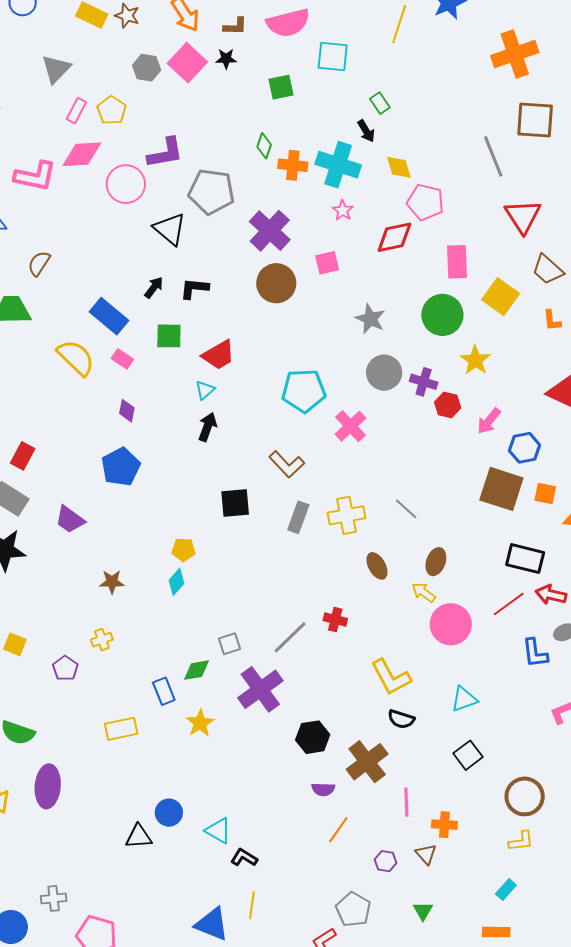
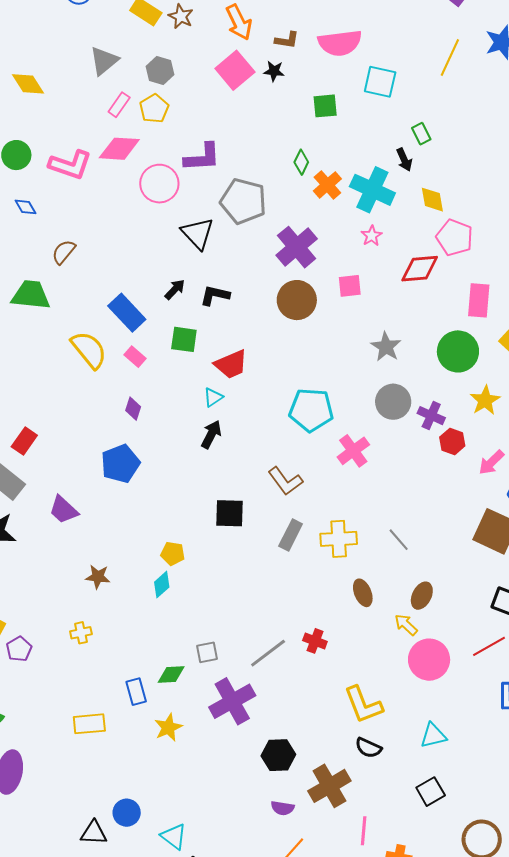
gray hexagon: (147, 68) -> (160, 71), moved
orange cross: (293, 165) -> (327, 185), turned 36
purple pentagon: (65, 668) -> (19, 649), moved

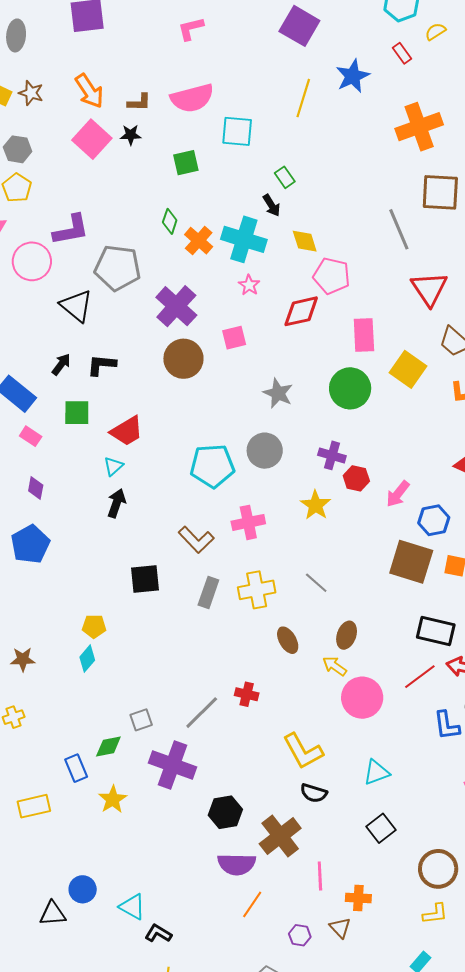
yellow star: (485, 400) -> (316, 505), moved
gray circle: (393, 402) -> (265, 451), moved
pink cross: (353, 451) -> (248, 522), moved, turned 32
purple cross: (232, 701) -> (173, 765), turned -33
purple semicircle: (283, 808) -> (237, 864), size x1.6

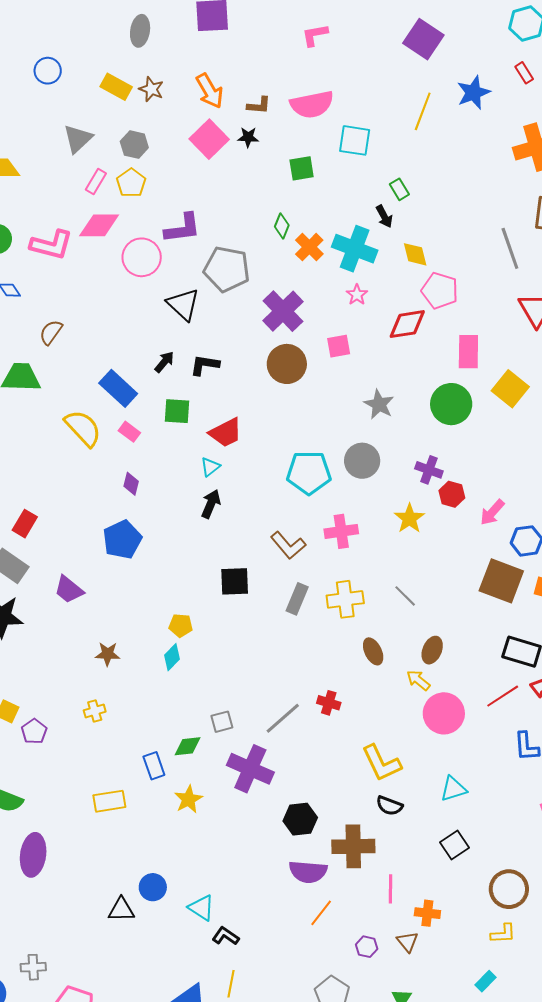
brown cross: (280, 836) -> (353, 846), turned 33

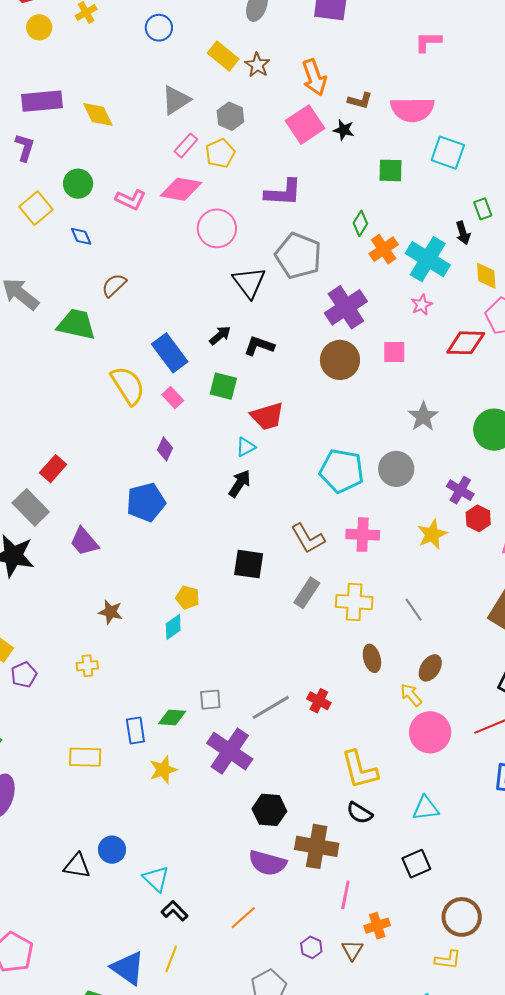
purple L-shape: (183, 228) -> (283, 193), moved
pink L-shape: (51, 245) -> (131, 200), size x0.7
orange line: (321, 913) -> (243, 918), moved
orange cross: (427, 913) -> (377, 926), turned -35

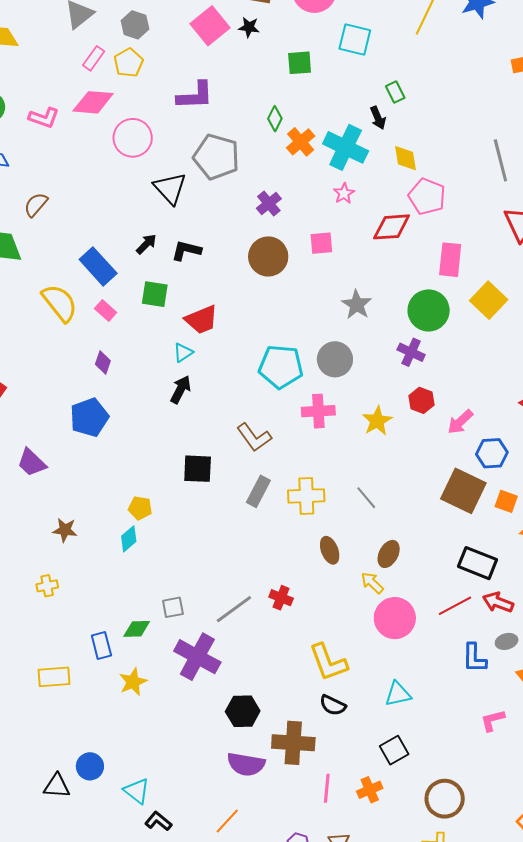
purple cross: (346, 307) -> (269, 203), size x0.6
purple cross: (460, 490) -> (411, 352), moved
pink cross: (363, 535) -> (318, 411), moved
orange cross: (377, 926) -> (370, 790), moved

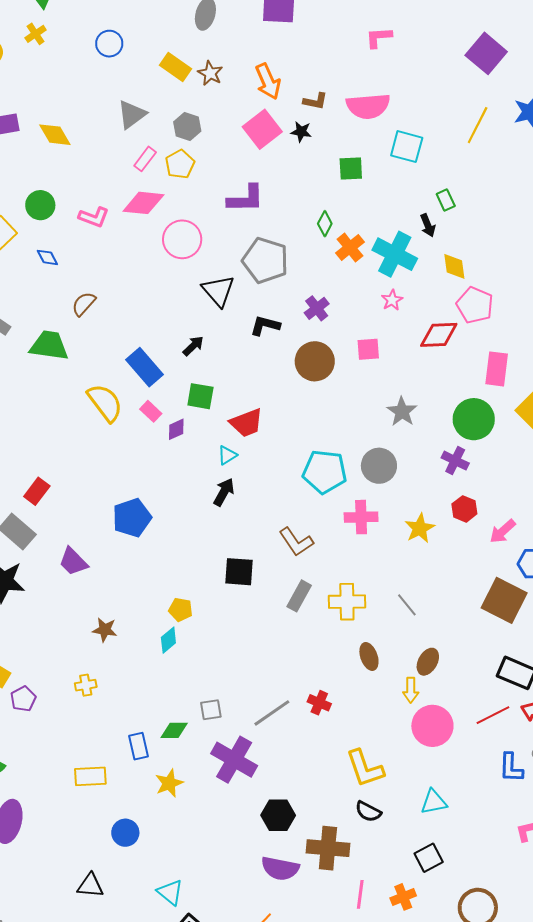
black L-shape: (186, 250) -> (265, 325), moved
purple diamond: (103, 362) -> (176, 429), moved, turned 45
yellow arrow: (372, 583) -> (411, 690), turned -135
blue circle: (90, 766) -> (125, 833), moved

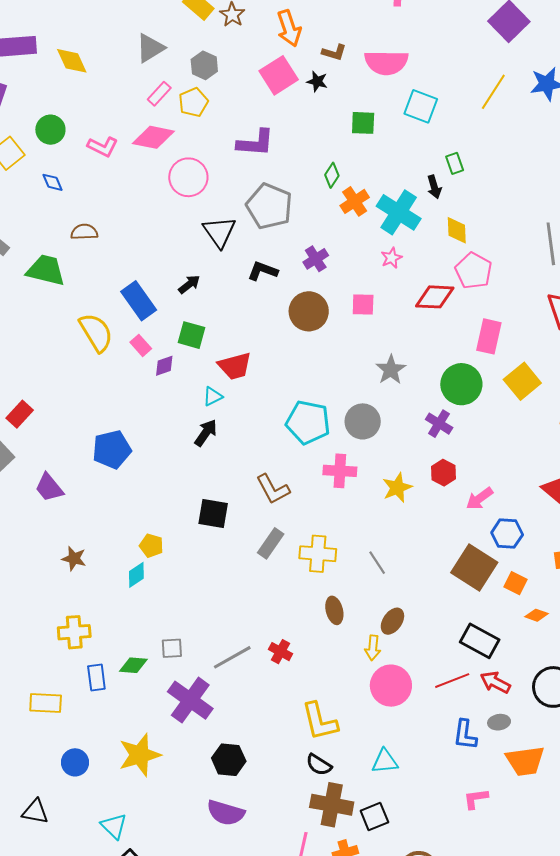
brown semicircle: (84, 304) -> (84, 232), turned 40
yellow cross: (86, 685) -> (74, 632), moved, size x1.5
yellow star: (169, 783) -> (140, 755), moved, size x1.5
brown cross: (328, 848) -> (332, 805), moved

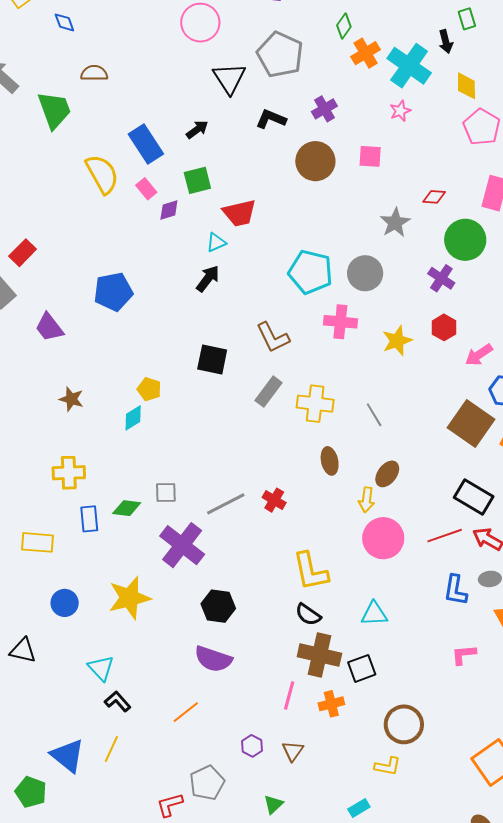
green trapezoid: (46, 270) -> (54, 110), turned 54
red diamond: (435, 297) -> (434, 197), moved, size x0.6
green square: (192, 335) -> (197, 180), turned -32

